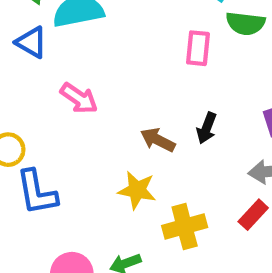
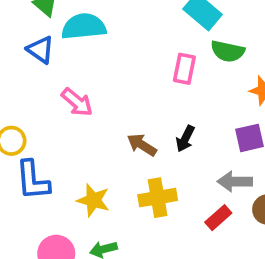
yellow star: (137, 190) -> (93, 200), moved
yellow cross: (185, 226) -> (158, 198), moved

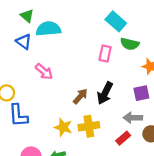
black arrow: (185, 139) -> (105, 93), size x1.5
brown arrow: (142, 145) -> (80, 96), turned 98
yellow star: (93, 200) -> (63, 127), moved

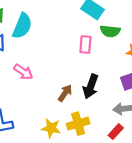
cyan semicircle: (48, 29) -> (22, 26), turned 125

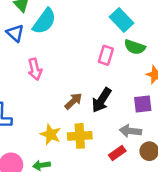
pink arrow: (23, 72) -> (35, 69), turned 30

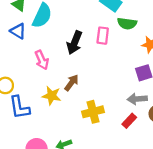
black arrow: (102, 100) -> (74, 43), moved
brown arrow: (73, 101) -> (71, 83), moved
yellow star: (51, 134) -> (52, 96), moved

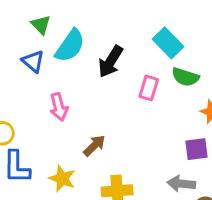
black arrow: (74, 43) -> (111, 61), moved
yellow star: (52, 96) -> (62, 179), moved

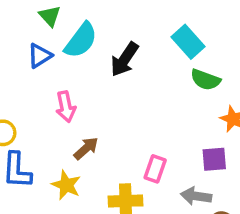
blue triangle: (33, 61) -> (40, 56), turned 45
pink rectangle: (149, 88) -> (155, 169), moved
brown arrow: (94, 145) -> (86, 148), moved

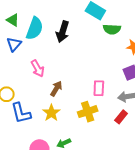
yellow star: (66, 185) -> (51, 113), turned 30

